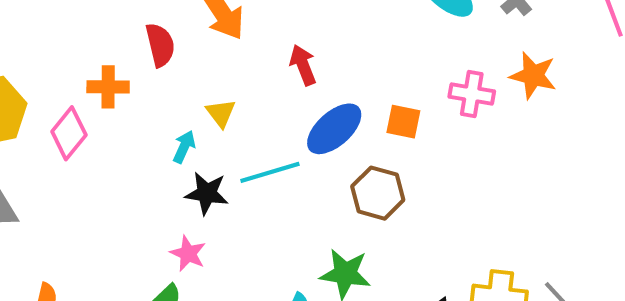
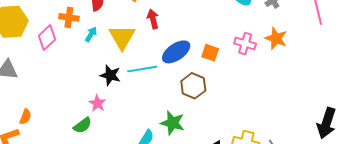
red arrow: (303, 65) -> (153, 19), moved
yellow triangle: (221, 113) -> (122, 37), size x1.8
cyan arrow: (184, 147) -> (91, 34), moved

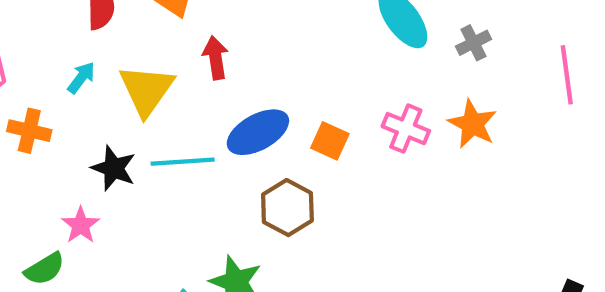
orange cross: (69, 17) -> (29, 131), moved

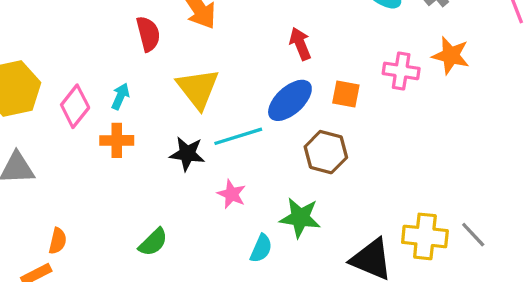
red arrow: (216, 58) -> (300, 44), moved
cyan arrow: (81, 78) -> (120, 96), moved
pink star: (81, 225) -> (232, 194), moved

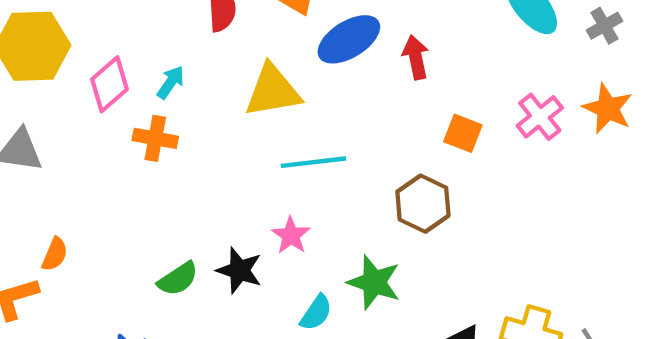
pink cross: (401, 71) -> (540, 117), turned 32
yellow triangle: (198, 89) -> (273, 91), turned 48
blue ellipse: (290, 100) -> (349, 39), moved
black star: (187, 154) -> (239, 270), moved

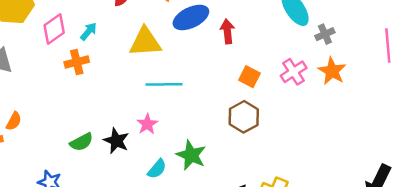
gray cross: (604, 26) -> (325, 34), moved
orange cross: (155, 138) -> (77, 62), turned -30
brown hexagon: (423, 204) -> (244, 117), moved

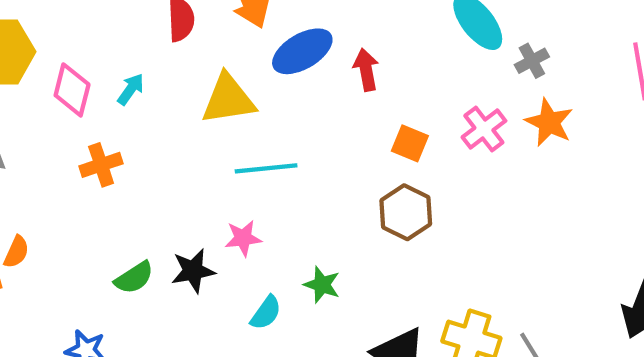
pink diamond: (54, 29) -> (72, 90), turned -36
orange cross: (77, 62) -> (101, 165), moved
pink star: (147, 124) -> (243, 238), turned 30
black star: (116, 141) -> (193, 271), turned -30
green star: (191, 155) -> (322, 285), size x0.7

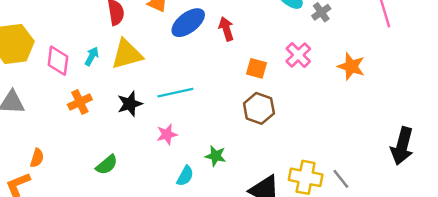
yellow triangle: (228, 99) -> (127, 54), moved
orange star: (549, 122) -> (351, 66), moved
black star: (193, 271) -> (130, 104), moved

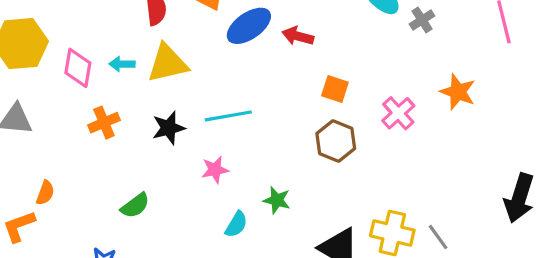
red arrow: (226, 29) -> (298, 36), turned -60
pink cross: (298, 55) -> (398, 113), moved
cyan arrow: (92, 56) -> (122, 64), turned -120

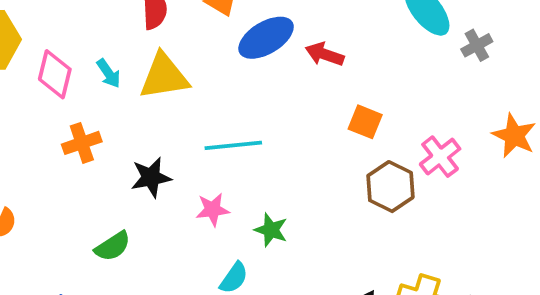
cyan arrow: (122, 64) -> (109, 73), turned -130
black star: (169, 128) -> (151, 177), moved
brown hexagon: (336, 141) -> (390, 187), moved
green star: (277, 200) -> (271, 230), moved

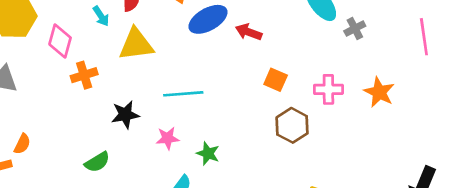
cyan arrow: (109, 73) -> (101, 16), moved
orange cross: (82, 143) -> (84, 75), moved
pink cross: (440, 157) -> (328, 89), moved, turned 36

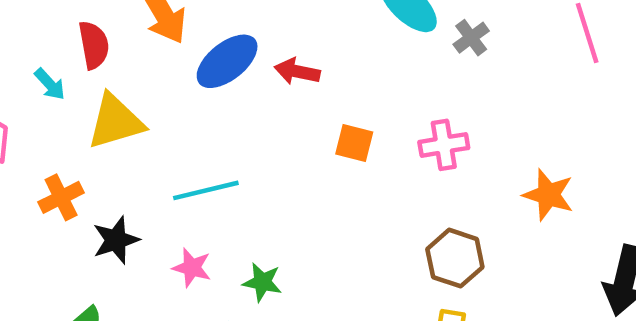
orange cross: (84, 75) -> (61, 197), moved
orange star: (379, 92) -> (548, 195), moved
brown hexagon: (292, 125) -> (455, 258), moved
pink star: (168, 138) -> (192, 268), turned 30

